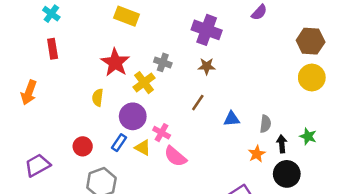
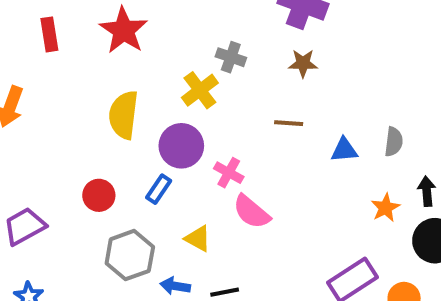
red star: (115, 62) -> (124, 30), moved
yellow semicircle: (98, 98) -> (124, 115), size x1.6
brown line: (198, 103) -> (289, 123), turned 60
gray semicircle: (265, 124) -> (394, 142), moved
yellow triangle: (143, 148) -> (198, 239), moved

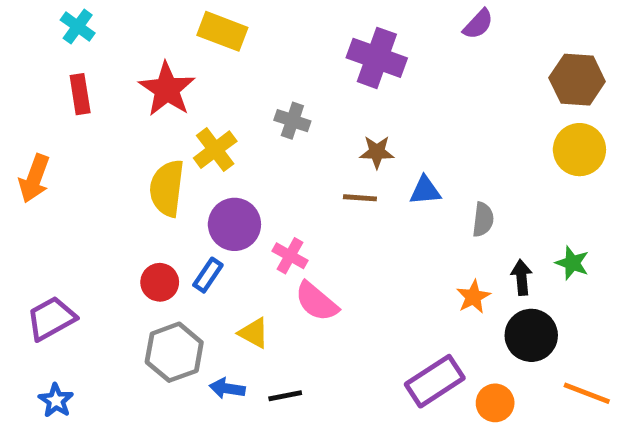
brown star: (303, 63) -> (377, 152), moved
yellow cross: (200, 90) -> (215, 150), moved
blue triangle: (344, 150) -> (425, 191), moved
red circle: (99, 195) -> (160, 282), moved

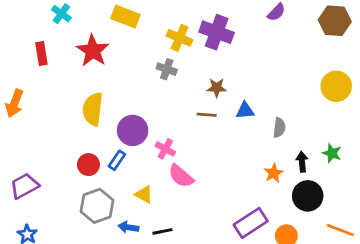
cyan cross: (78, 27) -> (61, 14), moved
brown hexagon: (577, 80) -> (335, 21), moved
yellow cross: (215, 150) -> (180, 38), moved, turned -30

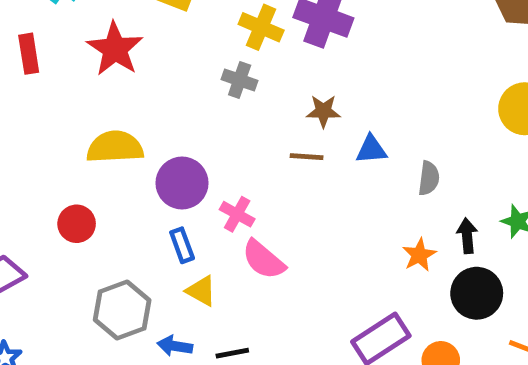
yellow semicircle: (93, 109) -> (115, 147), turned 80
blue rectangle: (117, 160) -> (182, 245), moved, turned -54
red circle: (88, 165) -> (77, 224), moved

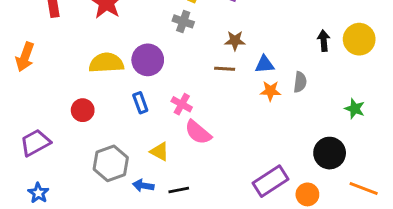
purple circle: (182, 183) -> (148, 60), moved
black arrow: (467, 236) -> (324, 41), moved
blue rectangle: (182, 245) -> (140, 103), moved
orange star: (419, 255) -> (270, 91), moved, turned 30

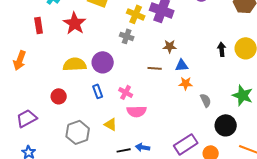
brown star: (235, 41) -> (170, 46), moved
gray semicircle: (300, 82) -> (206, 100), moved, turned -32
green star: (355, 109) -> (243, 95), size x1.5
pink semicircle: (198, 132) -> (137, 111), turned -42
blue arrow: (143, 186) -> (143, 147), moved

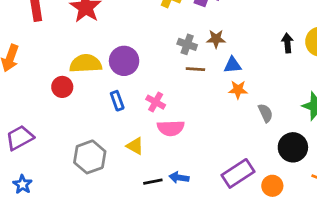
gray cross: (127, 36) -> (187, 44), moved
red circle: (59, 96) -> (62, 87), moved

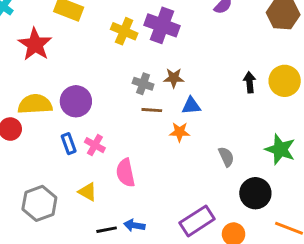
orange star: (238, 90) -> (180, 132), moved
pink cross: (156, 102) -> (95, 145), moved
pink semicircle: (171, 128) -> (126, 173), turned 80

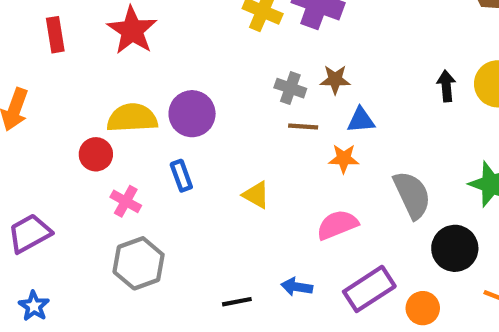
pink cross: (95, 145) -> (126, 201), moved
gray semicircle: (226, 157) -> (412, 195), size x1.6
pink semicircle: (126, 173) -> (337, 225), moved, turned 80
yellow triangle: (88, 192) -> (256, 195), moved
blue arrow: (134, 225) -> (297, 287), moved

